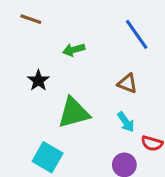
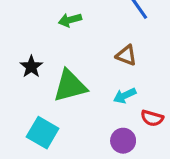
black star: (38, 80) -> (31, 67), moved
cyan arrow: (126, 122) -> (125, 96), turned 100

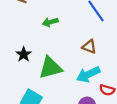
cyan arrow: (125, 96) -> (88, 74), size x1.5

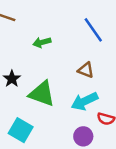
green triangle: (50, 68) -> (42, 94), turned 35

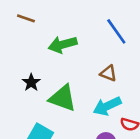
green arrow: (42, 42) -> (63, 45), size x1.5

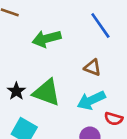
black star: (31, 82) -> (16, 91), moved

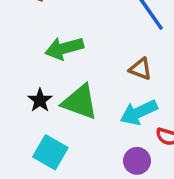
green arrow: (47, 39) -> (64, 48), moved

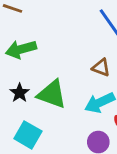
green arrow: (64, 48) -> (21, 49), moved

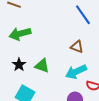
green triangle: (52, 94) -> (42, 66), size x0.7

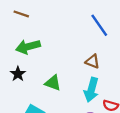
black star: (19, 65) -> (18, 74), moved
cyan arrow: (76, 72) -> (91, 90), turned -50

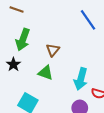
green arrow: (28, 47) -> (23, 40), turned -55
brown triangle: (92, 61) -> (53, 50), moved, turned 48

